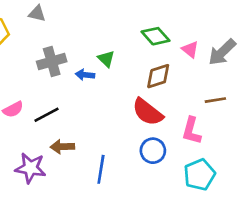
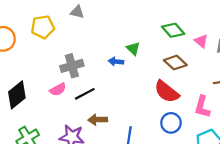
gray cross: (52, 61) -> (72, 66), moved
brown diamond: (158, 76) -> (175, 63), turned 60

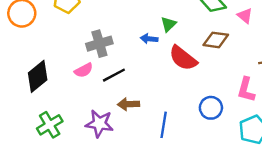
green triangle: (133, 49) -> (168, 24), turned 32
brown diamond: (175, 63) -> (216, 40), turned -35
red semicircle: (167, 92) -> (183, 58), moved

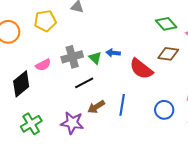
green triangle: (168, 24) -> (95, 58), moved, turned -32
pink semicircle: (84, 70) -> (43, 65), moved
brown arrow: (128, 104) -> (96, 107), turned -30
blue line: (164, 125) -> (122, 105), moved

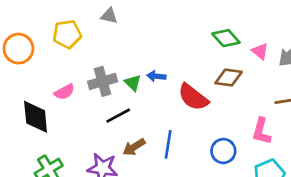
black diamond: (21, 84) -> (36, 117), turned -56

